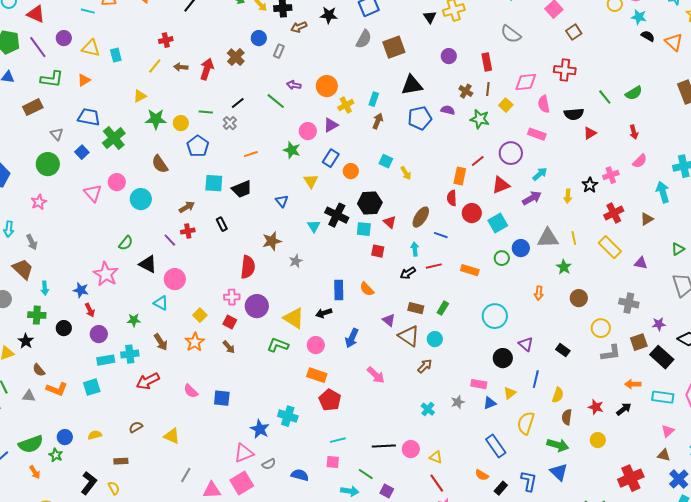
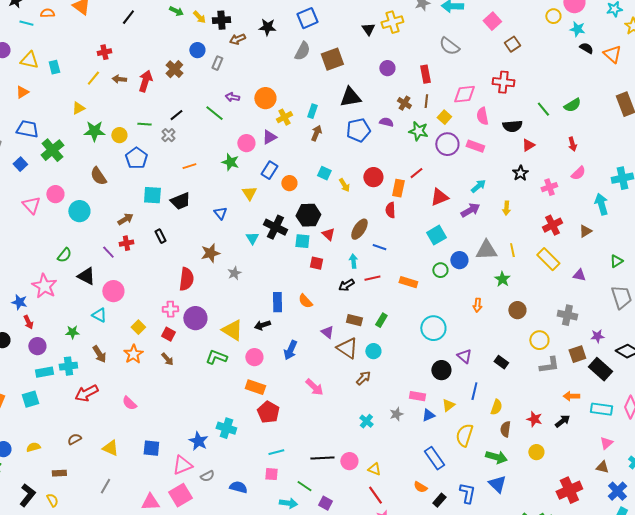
purple circle: (511, 153) -> (447, 144), moved
black star: (590, 185) -> (520, 173), moved
red circle: (472, 213) -> (373, 177), moved
blue square: (222, 398) -> (151, 448), moved
gray line: (186, 475) -> (105, 486), moved

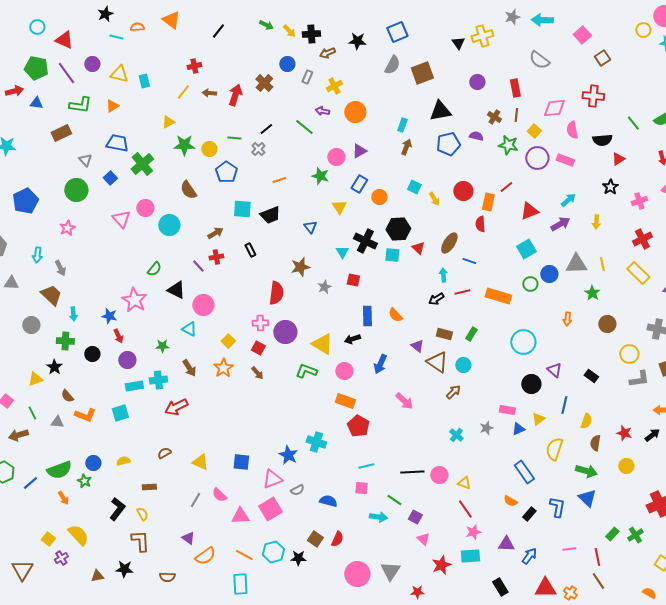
yellow cross: (284, 117) -> (334, 86), moved
red square: (316, 263) -> (353, 280), moved
orange rectangle: (408, 282) -> (498, 296), size x1.4
pink semicircle: (129, 403) -> (219, 495), moved

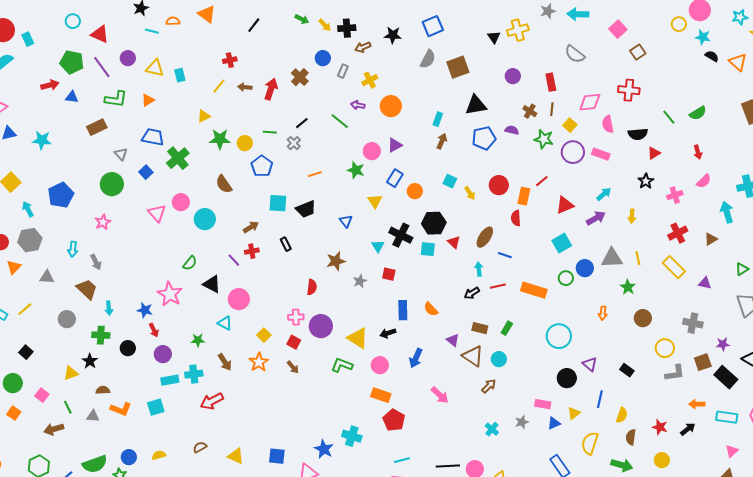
red semicircle: (276, 293) -> (312, 287), size x0.7
brown semicircle: (67, 396) -> (103, 390), turned 128

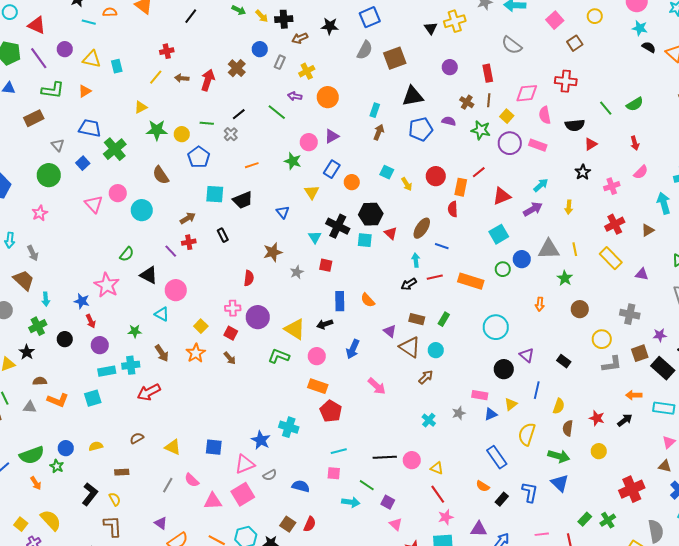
yellow circle: (679, 24) -> (595, 16), moved
green cross: (101, 335) -> (38, 326), turned -30

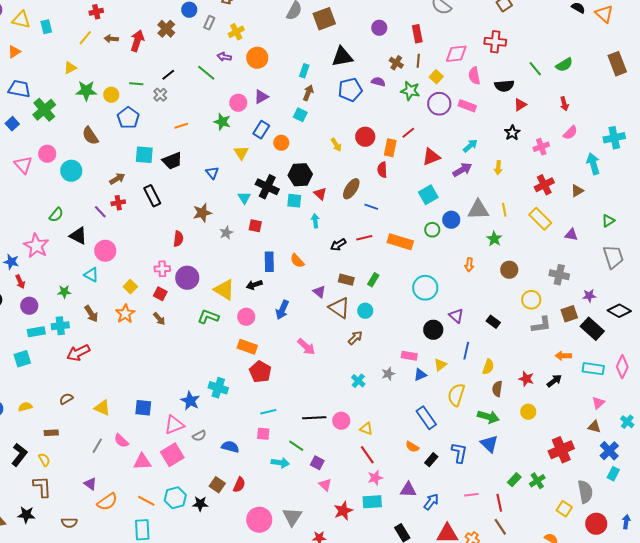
cyan square: (387, 172) -> (300, 115), moved
black rectangle: (223, 235) -> (152, 196), size x1.5
cyan arrow: (416, 260) -> (315, 221), moved

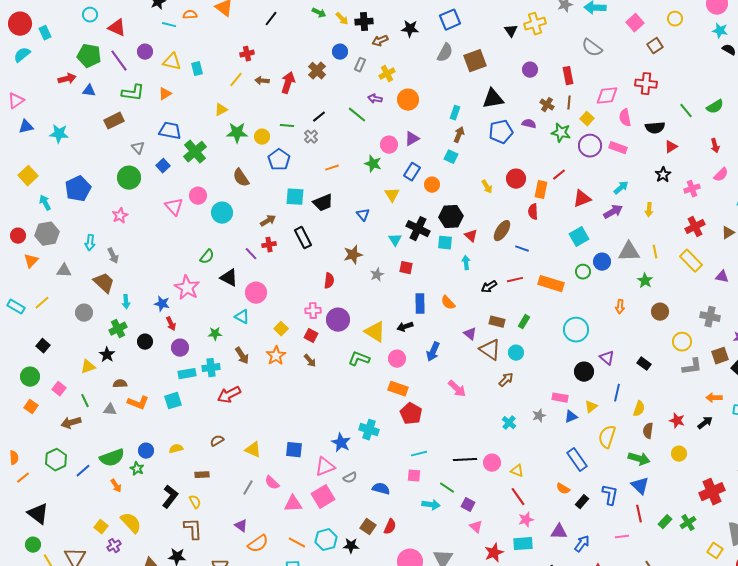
red line: (499, 503) -> (639, 514), moved

